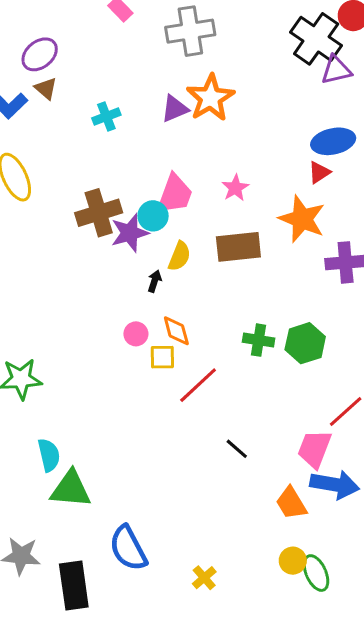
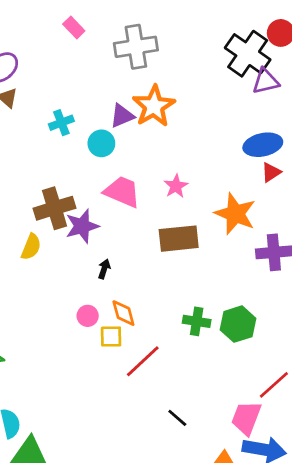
red triangle: (319, 172) -> (271, 172), moved
pink trapezoid: (175, 194) -> (122, 192), turned -87
cyan circle: (153, 216) -> (101, 143), moved
yellow semicircle: (179, 256) -> (31, 247), moved

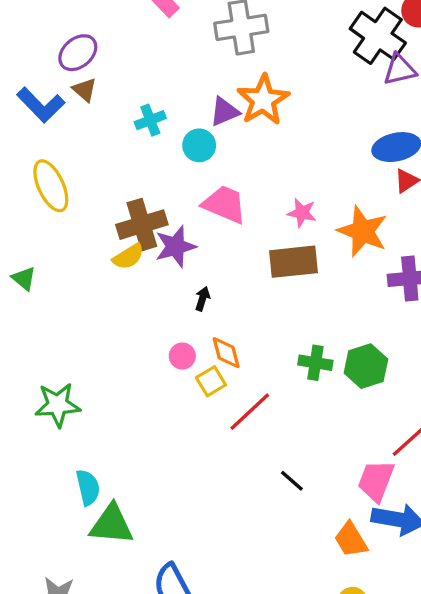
pink star: (176, 186) -> (302, 213), moved, turned -30
yellow semicircle: (31, 247) -> (128, 257), moved, turned 36
yellow square: (111, 337) -> (211, 381), turned -30

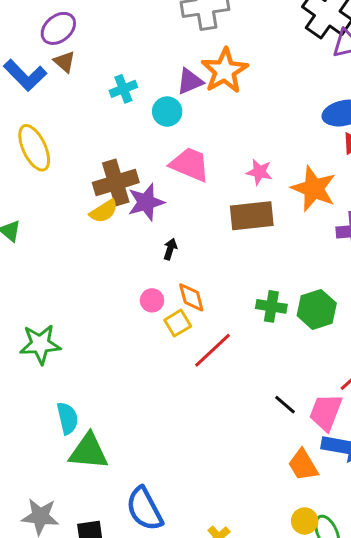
black line: (292, 481) -> (285, 405), moved

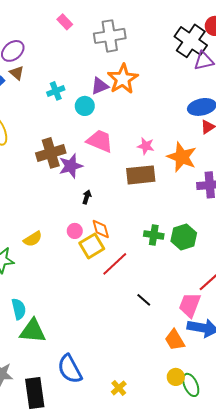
yellow semicircle: (104, 211) -> (33, 239), moved
yellow square: (178, 323) -> (92, 246), size x1.4
black line: (285, 405) -> (144, 300), moved

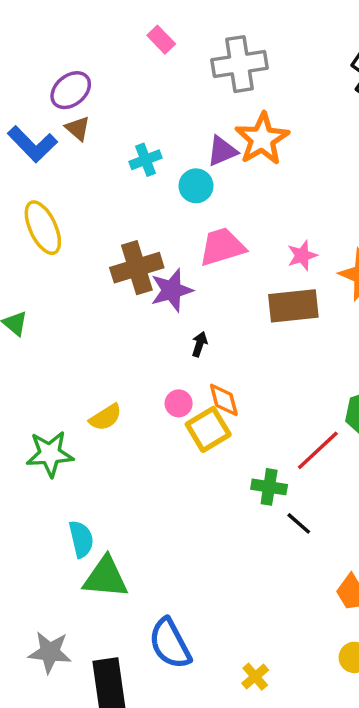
pink trapezoid: (100, 141) -> (222, 247), turned -40
pink star: (146, 146) -> (302, 255), turned -30
green cross: (154, 235) -> (269, 487), moved
red line: (115, 264) -> (318, 450), moved

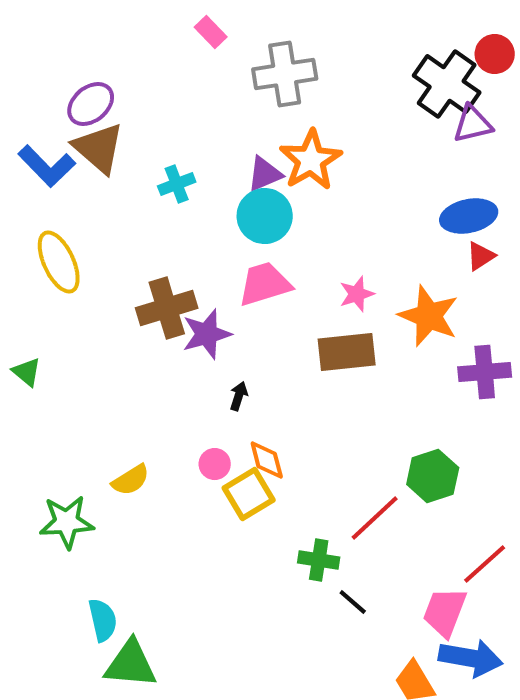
pink rectangle: (161, 40) -> (211, 32), moved
brown triangle: (78, 128) -> (99, 148), size x1.8
cyan circle: (196, 186) -> (265, 216), moved, size x1.4

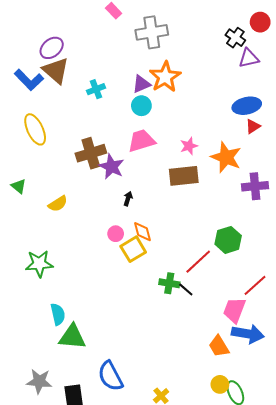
black cross: (447, 84) -> (235, 38), size x0.6
cyan circle: (265, 216) -> (141, 106), size x0.7
purple star: (207, 334) -> (111, 167), turned -30
yellow semicircle: (131, 480) -> (58, 204), moved
black line: (353, 602) -> (186, 289), moved

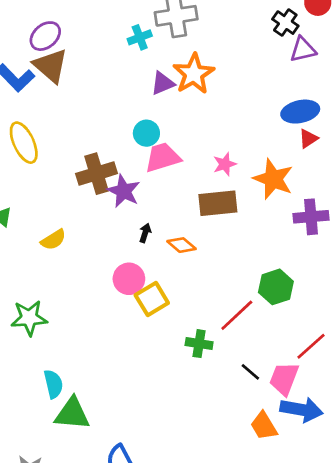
cyan cross: (96, 89) -> (140, 37), moved
cyan circle: (141, 106) -> (146, 133), moved
orange diamond: (142, 232) -> (182, 245), moved, turned -35
pink circle: (116, 234) -> (129, 279), size x1.5
black line: (186, 289) -> (250, 372), moved

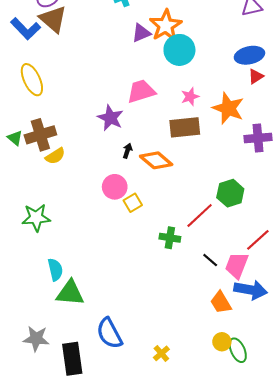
cyan circle: (146, 133) -> (179, 50), moved, size x1.5
brown cross: (97, 174) -> (40, 135), moved
orange diamond: (182, 245) -> (156, 160), size x1.4
yellow square: (152, 299) -> (133, 203), size x0.7

